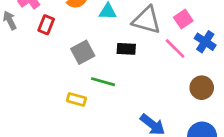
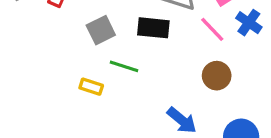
black rectangle: (126, 49) -> (153, 28), size x1.4
brown circle: (202, 88) -> (217, 76), moved

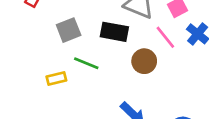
brown circle: (217, 76) -> (144, 61), moved
yellow rectangle: (91, 87) -> (56, 78), turned -36

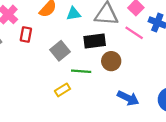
brown circle: (144, 61) -> (111, 61), moved

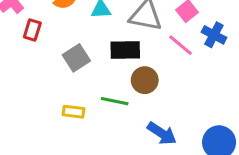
green line: (81, 71) -> (115, 101), moved
yellow rectangle: (62, 90) -> (73, 112), turned 32

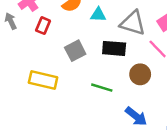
brown circle: (145, 80) -> (140, 74), moved
yellow rectangle: (73, 112) -> (43, 80), moved, size x1.6

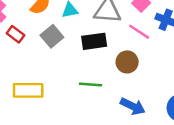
red rectangle: (43, 26) -> (15, 34), turned -63
gray square: (75, 51) -> (52, 36), moved

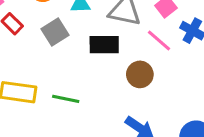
green line: (91, 84) -> (66, 99), moved

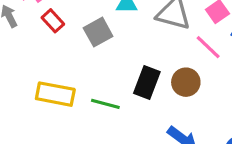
black rectangle: (104, 45) -> (147, 82), moved, turned -72

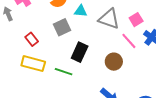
red rectangle: (53, 21) -> (32, 39), moved
black rectangle: (147, 82) -> (80, 52), moved

